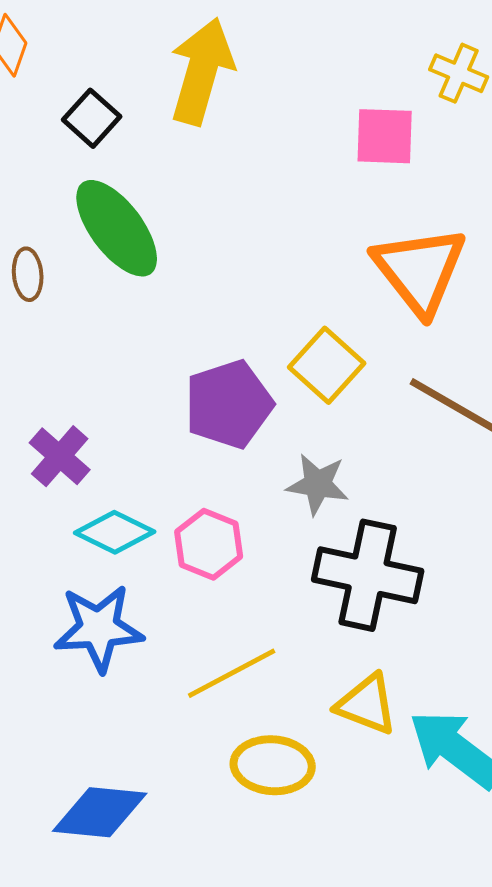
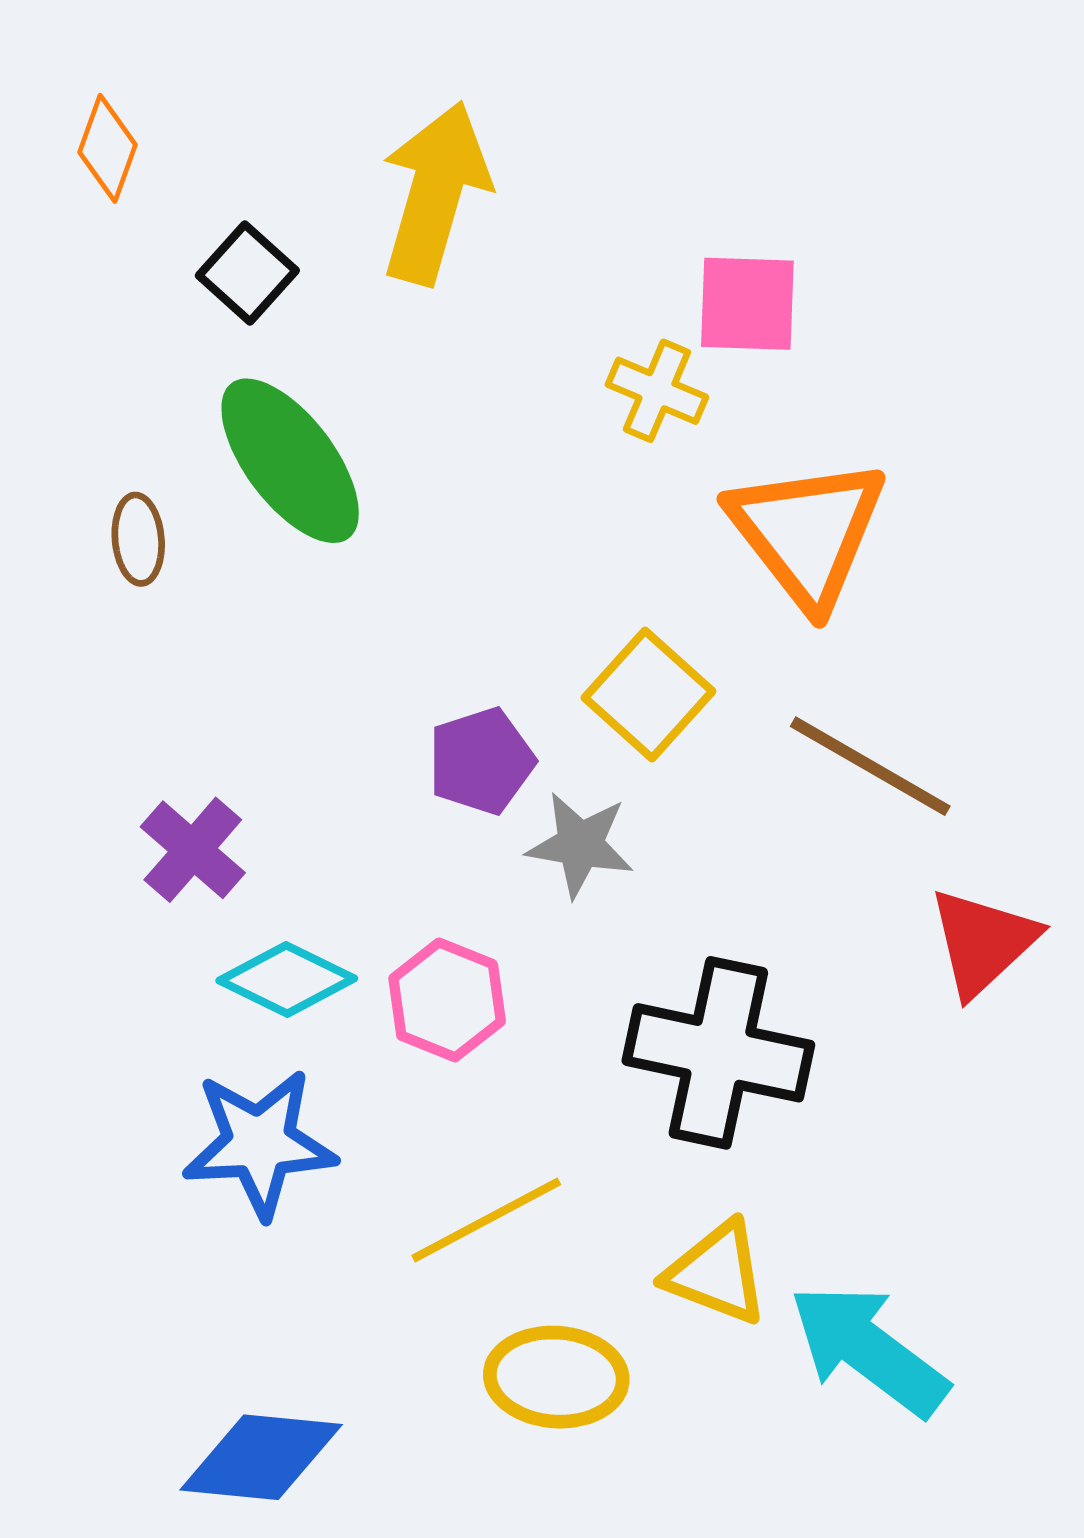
yellow cross: (459, 73) -> (657, 391), moved
purple pentagon: (229, 404) -> (481, 761), size x0.7
gray star: (318, 484) -> (580, 845), moved

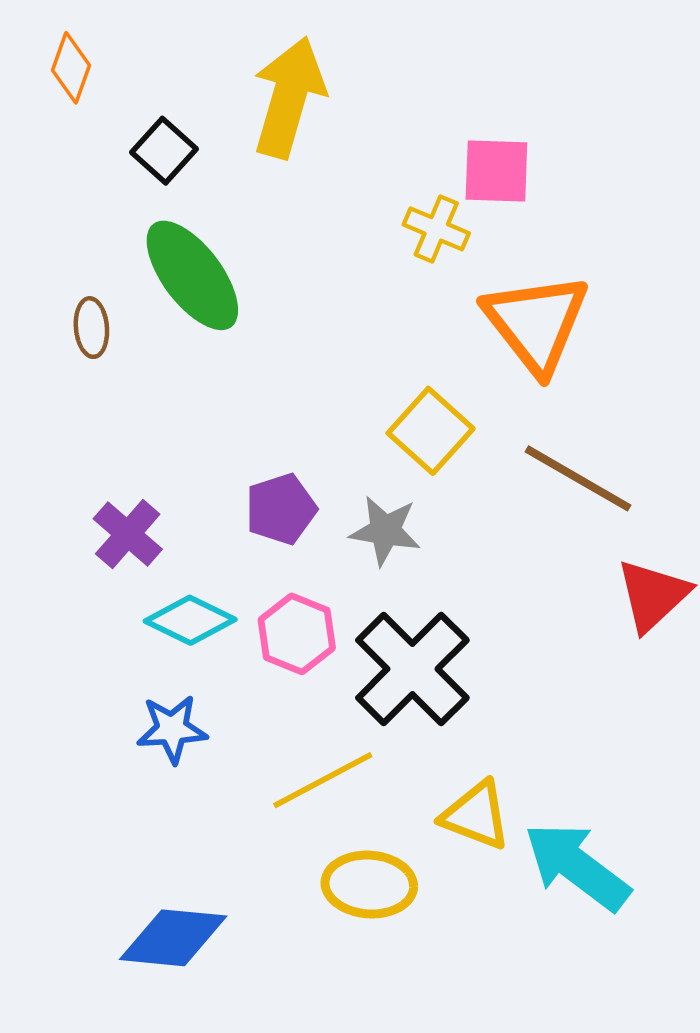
purple pentagon: (481, 761) -> (281, 509), moved
black cross: (718, 1053) -> (412, 669), moved, turned 33
blue star: (259, 1143) -> (172, 729), size x0.7

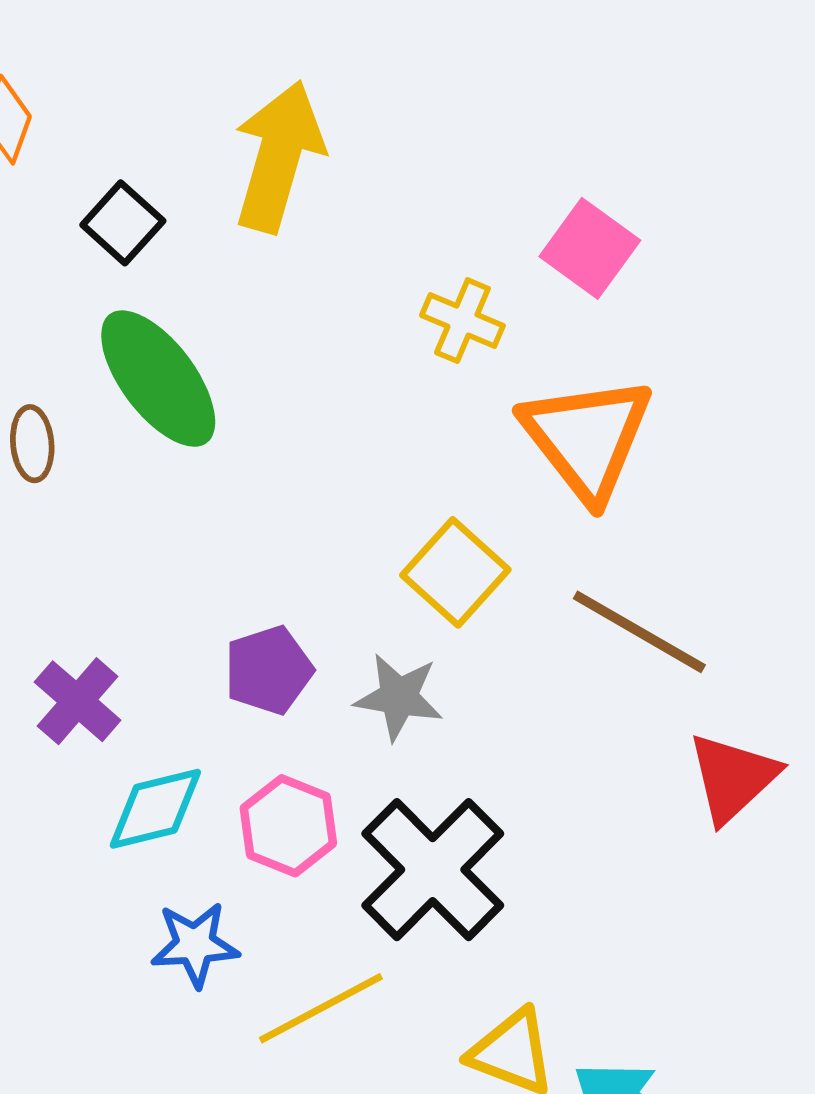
pink square: (496, 171) -> (590, 248), moved, turned 34
cyan diamond: (190, 620) -> (155, 809), turned -40
blue star: (172, 729) -> (195, 945), moved

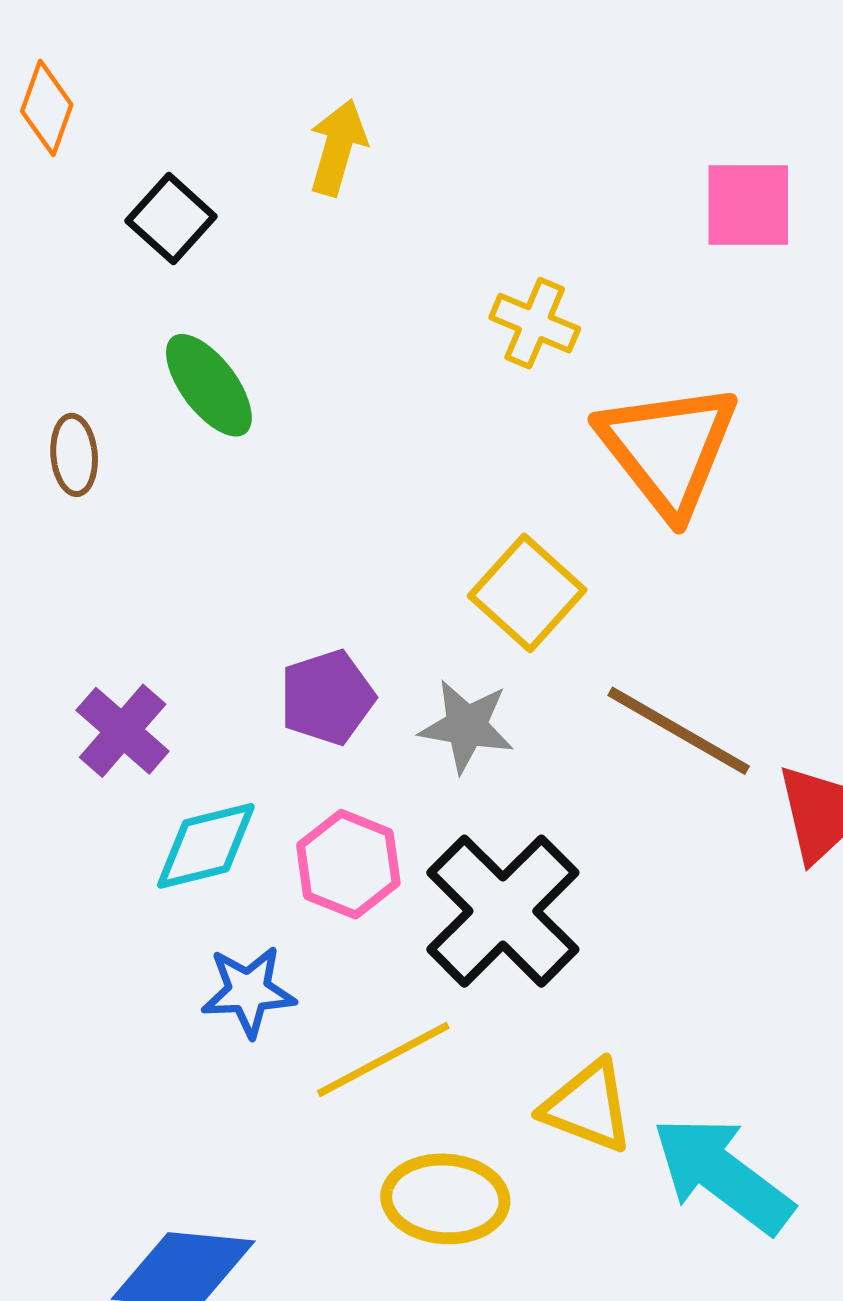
yellow arrow: (278, 156) -> (338, 147), size x0.6
pink square: (590, 248) -> (748, 205), moved, turned -36
green ellipse: (158, 379) -> (209, 385), size x0.7
brown line: (639, 632) -> (679, 731), moved

